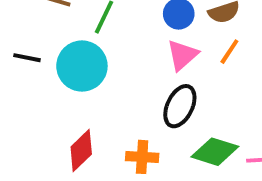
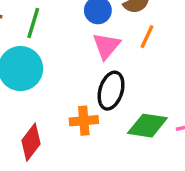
orange cross: (142, 157) -> (84, 121), moved

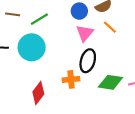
green line: (33, 23) -> (39, 19), turned 42
orange line: (147, 37) -> (110, 27), turned -72

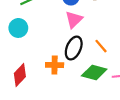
orange line: (110, 27) -> (101, 46), moved
cyan circle: (32, 47) -> (18, 28), size x0.7

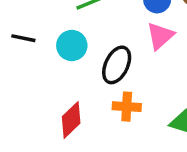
black ellipse: (74, 48) -> (117, 65), moved

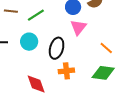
red diamond: (71, 120) -> (36, 84), turned -55

